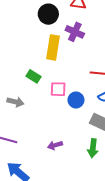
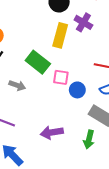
green rectangle: (33, 76) -> (38, 62), size x1.6
purple arrow: (55, 145) -> (52, 132), size x1.5

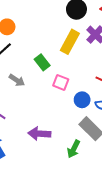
green rectangle: (38, 62) -> (42, 62), size x0.7
blue circle: (77, 90) -> (82, 100), moved

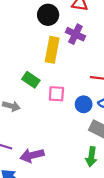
purple arrow: (39, 134) -> (32, 155), moved

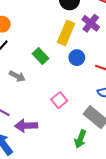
pink square: (56, 94) -> (59, 100), moved, turned 35
blue circle: (84, 104) -> (77, 58), moved

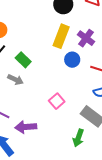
purple cross: (91, 23) -> (86, 38), moved
green rectangle: (41, 56) -> (23, 60), moved

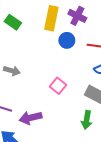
green rectangle: (23, 60) -> (13, 22), moved

